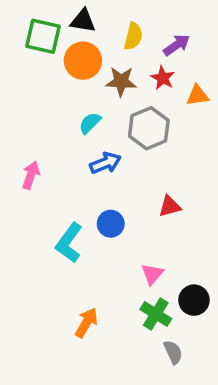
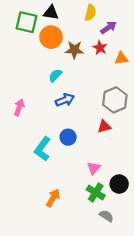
yellow semicircle: (133, 36) -> (90, 13), moved
gray hexagon: (149, 128) -> (115, 100), moved
gray semicircle: (173, 352) -> (106, 216), turned -32

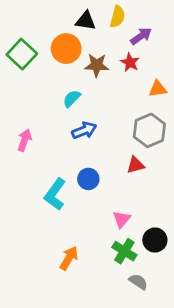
black triangle: (51, 13) -> (86, 21), moved
green square: (27, 22) -> (22, 54), moved, turned 30
orange triangle: (121, 58) -> (158, 89), moved

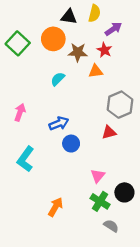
orange triangle: (158, 89) -> (96, 71), moved
blue arrow: (84, 130) -> (59, 123), moved
cyan L-shape: (55, 194) -> (25, 159), moved

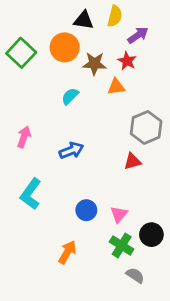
blue circle: (71, 144) -> (86, 210), moved

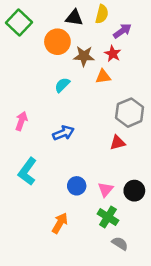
green square: (21, 53) -> (19, 22), moved
black circle: (151, 235) -> (134, 191), moved

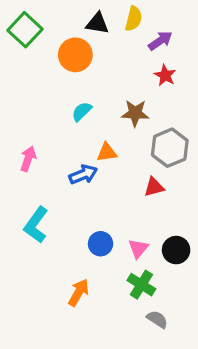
red star: (113, 54) -> (165, 75), moved
brown star: (84, 56) -> (135, 113), moved
orange triangle: (103, 77) -> (107, 152), moved

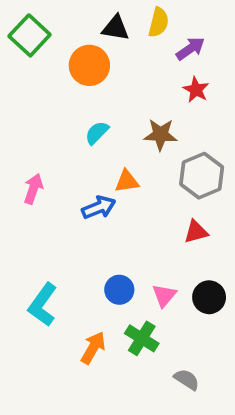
red triangle: (154, 187) -> (196, 232), moved
cyan L-shape: (36, 225) -> (43, 305), moved
green cross: (141, 285) -> (142, 338), moved

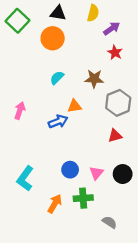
black triangle: (116, 28) -> (58, 13), moved
green cross: (142, 338) -> (83, 198), turned -36

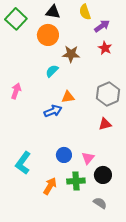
yellow semicircle: (93, 13) -> (85, 12), turned 147
brown star: (94, 79) -> (71, 54), moved
pink arrow: (20, 111) -> (16, 91), moved
black circle: (123, 174) -> (103, 175), moved

